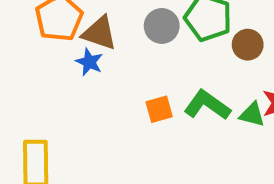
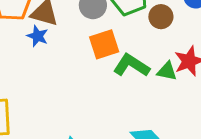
orange square: (159, 109) -> (104, 44), moved, size x1.4

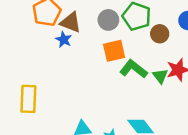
green triangle: (167, 71) -> (160, 76), turned 35

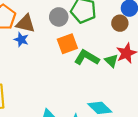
brown circle: (160, 34) -> (120, 23), moved

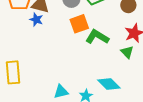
green triangle: (111, 61) -> (127, 52), moved

